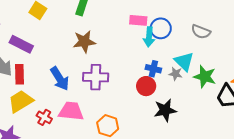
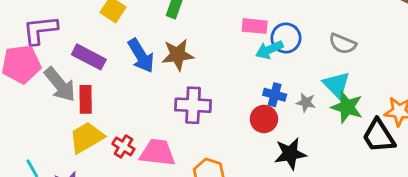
cyan arrow: (149, 37) -> (269, 50), turned 60
cyan triangle: (184, 61) -> (337, 85), moved
blue arrow: (60, 79) -> (141, 56), moved
red cross: (44, 117) -> (123, 146), moved

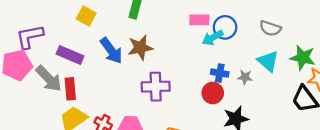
green star: (347, 107) -> (303, 58), moved

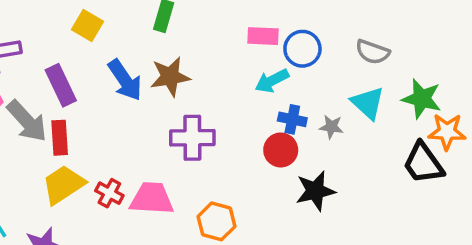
cyan arrow: (213, 38) -> (272, 81), moved
purple rectangle: (70, 55) -> (61, 85), turned 40

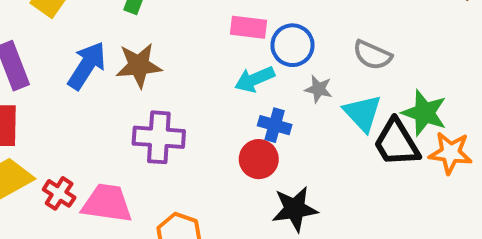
blue arrow: (125, 80) -> (87, 66), turned -117
gray star: (331, 127) -> (319, 89), moved
black trapezoid: (423, 163) -> (397, 143), moved

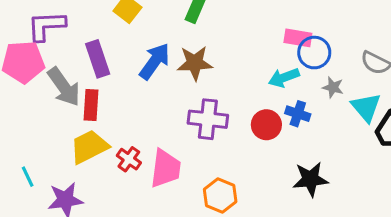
pink rectangle: (249, 27) -> (298, 38), moved
red circle: (259, 159) -> (266, 125), moved
pink trapezoid: (107, 203) -> (166, 168), turned 87

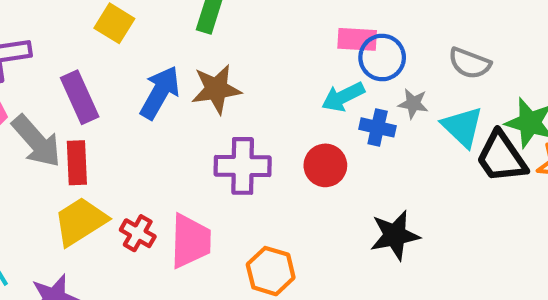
blue cross: (298, 114) -> (378, 127), moved

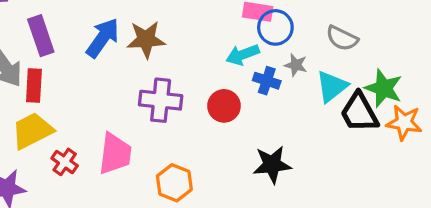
cyan triangle: (462, 127) -> (332, 86), turned 33
red cross: (138, 233) -> (65, 162), moved

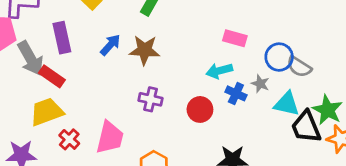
blue circle: (275, 27) -> (279, 57), moved
blue arrow: (103, 38) -> (110, 45), size x0.7
red rectangle: (34, 86) -> (52, 76), turned -65
cyan triangle: (332, 86) -> (287, 104), turned 44
purple cross: (161, 100) -> (151, 99), size x0.7

